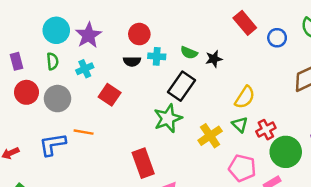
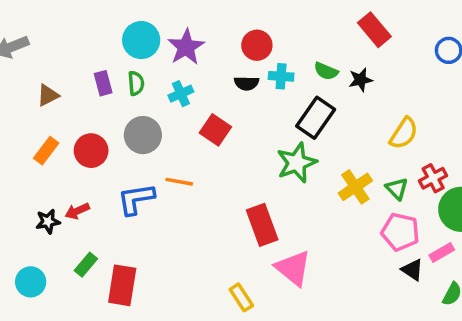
red rectangle: (245, 23) -> (374, 30), moved
purple rectangle: (17, 61) -> (103, 83), moved
red circle: (26, 92) -> (91, 151), moved
green triangle: (240, 125) -> (397, 189), moved

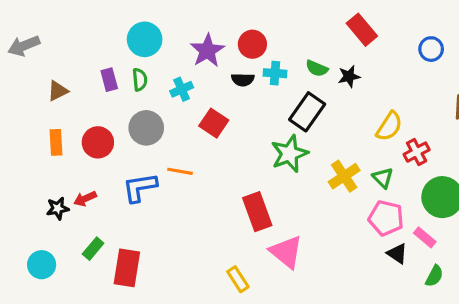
purple star: (186, 47) -> (207, 51), moved
orange rectangle: (46, 151) -> (56, 142), turned -40
red cross: (433, 178) -> (417, 152), moved
pink rectangle: (442, 252) -> (425, 237), turned 70

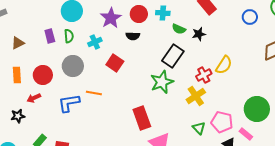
cyan cross: (275, 73) -> (163, 13), moved
red cross: (417, 152) -> (204, 75), moved
green triangle: (383, 178) -> (199, 128), moved
red arrow: (85, 199) -> (34, 98), moved

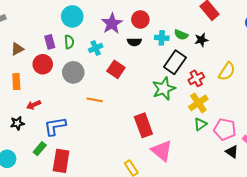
cyan cross: (163, 13) -> (162, 38), moved
red circle: (43, 75) -> (43, 64), moved
red cross: (204, 75) -> (196, 78), moved
blue L-shape: (69, 103) -> (55, 126), moved
green triangle: (199, 128) -> (200, 124), moved, turned 40

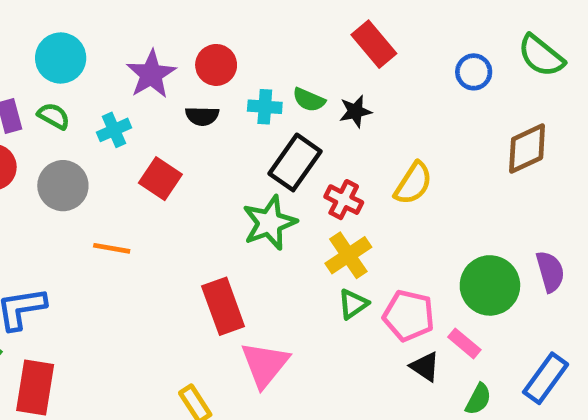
green semicircle: (69, 42) -> (54, 116), turned -56
red cross: (196, 78) -> (344, 200), turned -35
pink triangle: (162, 151) -> (265, 364), turned 30

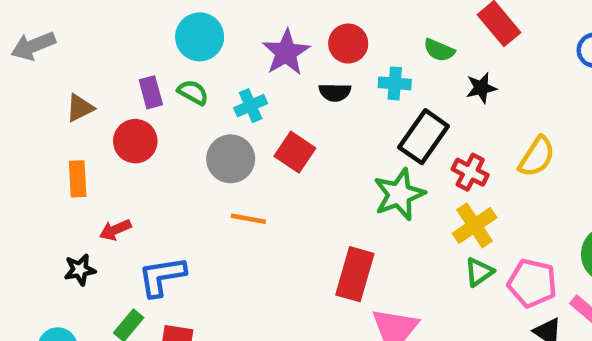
green semicircle: (309, 100) -> (439, 50), moved
gray circle: (63, 186) -> (231, 159), moved
red rectangle: (223, 306) -> (355, 274), turned 36

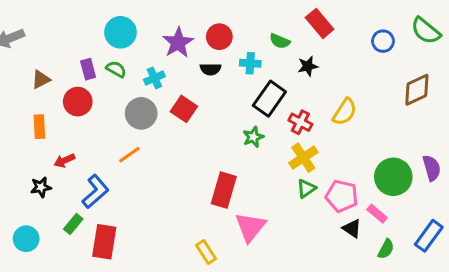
green star: (399, 194) -> (253, 137), size x0.6
orange line: (248, 219) -> (129, 155), moved, turned -45
blue L-shape: (162, 276) -> (95, 192), turned 148

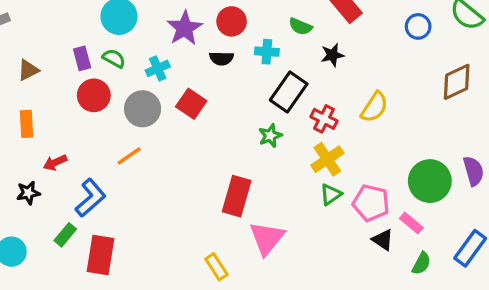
red circle: (78, 102) -> (94, 95), moved

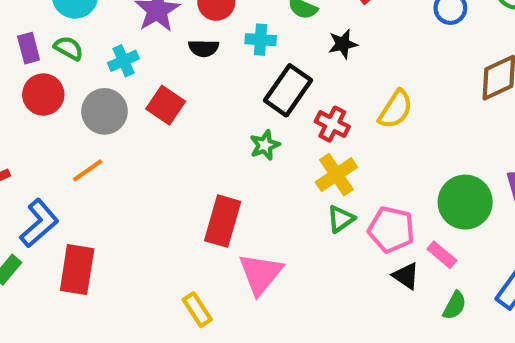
red rectangle: (100, 255) -> (77, 270), moved

